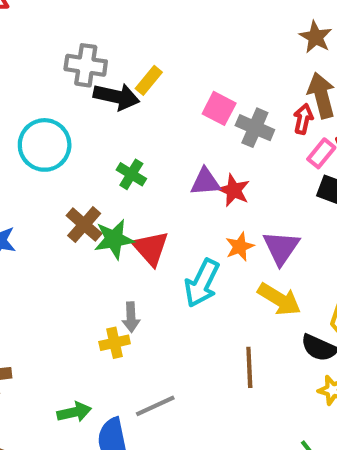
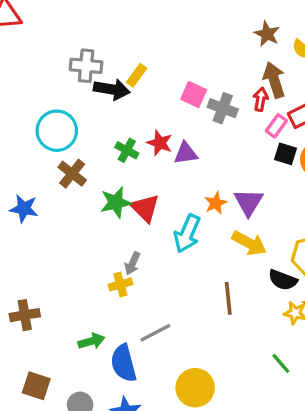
red star: (234, 190) -> (160, 143), moved
brown cross: (84, 225) -> (72, 174), moved
gray arrow: (131, 317) -> (132, 263), turned 30

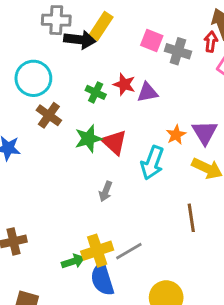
yellow rectangle: (137, 75) -> (101, 26), size x1.4
yellow cross: (120, 284) -> (97, 251), moved, size x1.5

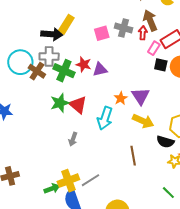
gray cross: (56, 20) -> (49, 56), moved
pink square: (152, 40) -> (102, 33), turned -35
gray cross: (178, 51) -> (124, 28), moved
green cross: (96, 92) -> (64, 71), size x1.5
brown cross: (49, 115) -> (37, 71), moved

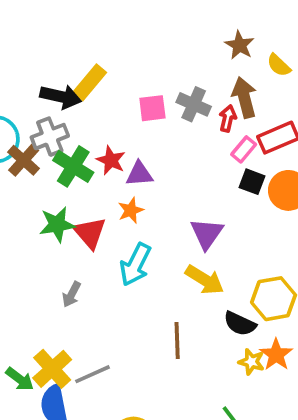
gray cross: (49, 56) -> (50, 137), turned -30
orange star: (121, 98) -> (131, 210), moved
yellow cross: (68, 181) -> (52, 369), turned -30
green arrow: (52, 189) -> (20, 379), turned 49

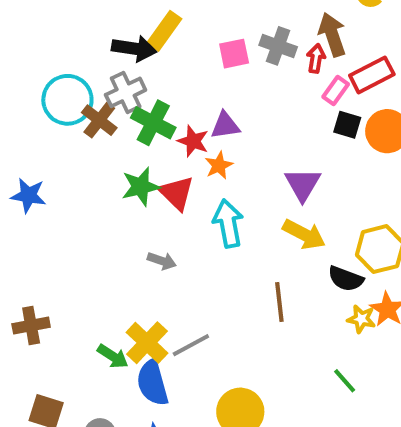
red star: (111, 160) -> (193, 141), moved
cyan arrow: (135, 265) -> (228, 224), turned 147
gray arrow: (72, 294) -> (162, 261), turned -95

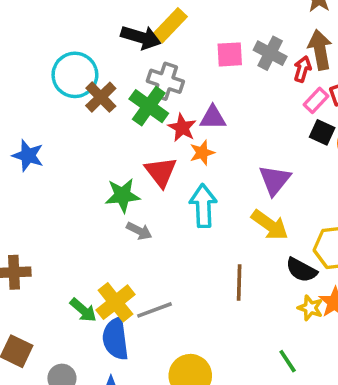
gray cross: (126, 92) -> (165, 81), moved, turned 36
green star: (141, 187) -> (122, 195), moved

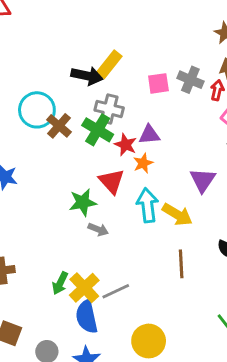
yellow arrow: (270, 225) -> (177, 214), moved
green arrow: (83, 310) -> (60, 283), moved, turned 80

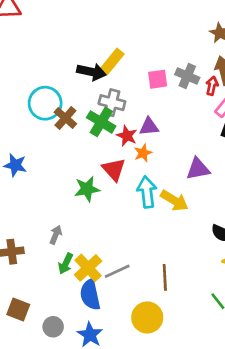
purple triangle: (203, 180) -> (198, 169), turned 45
gray arrow: (98, 229) -> (56, 235), moved, turned -90
brown line: (181, 264) -> (165, 277), moved

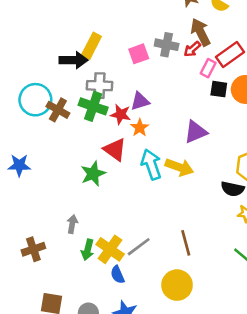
red arrow: (212, 86) -> (192, 49), turned -132
blue semicircle: (90, 295) -> (117, 275), size x0.6

